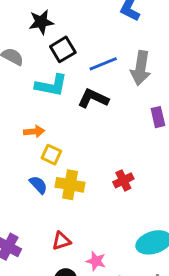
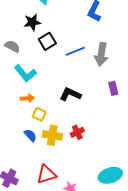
cyan L-shape: (51, 85) -> (25, 73), moved, turned 40
black L-shape: (93, 98) -> (70, 94), moved
red cross: (123, 180) -> (77, 132), moved
red triangle: (61, 241) -> (46, 174), size x1.5

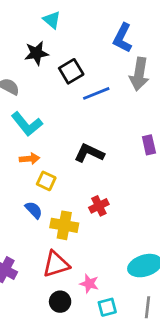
black square: (47, 41) -> (71, 71), moved
gray arrow: (101, 54) -> (139, 74), moved
yellow cross: (52, 135) -> (64, 225), moved

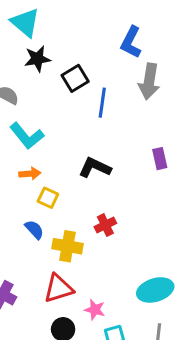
cyan triangle: (52, 20) -> (25, 23), moved, size x1.5
blue line: (96, 93) -> (102, 103), turned -60

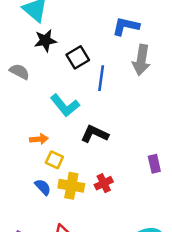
blue L-shape: (131, 42) -> (126, 26), turned 76
cyan L-shape: (27, 136) -> (65, 105), moved
purple rectangle: (160, 159) -> (154, 164), moved
yellow cross: (68, 246) -> (71, 186), moved

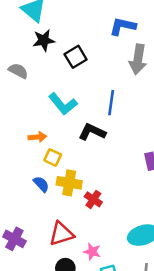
blue line: (101, 78) -> (111, 103), moved
red cross: (104, 183) -> (93, 199), moved, turned -30

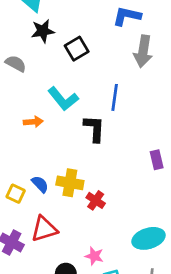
black L-shape: (92, 132) -> (94, 129), turned 68
orange arrow: (37, 137) -> (33, 122), moved
yellow square: (53, 157) -> (16, 194), moved
red triangle: (62, 234) -> (44, 229), moved

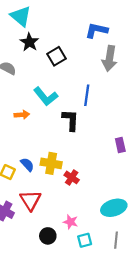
black star: (43, 31) -> (29, 42), turned -30
red triangle: (44, 229) -> (31, 200), turned -45

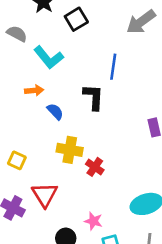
gray arrow: (109, 58) -> (141, 22), turned 45
cyan L-shape: (46, 96) -> (49, 57), moved
blue semicircle: (27, 164) -> (55, 112), moved

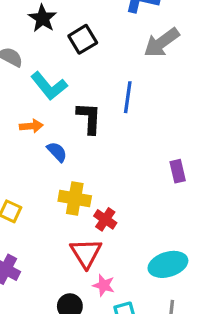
black L-shape: (93, 97) -> (89, 118), moved
red triangle: (45, 195) -> (86, 253), moved

